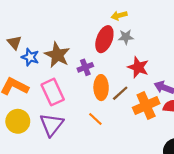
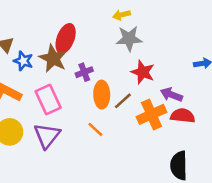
gray star: (126, 37) -> (129, 39), size x1.5
red ellipse: (104, 39) -> (66, 39), moved

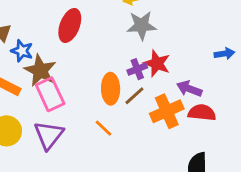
brown star: (53, 58) -> (40, 70), moved
purple cross: (84, 72) -> (137, 69), moved

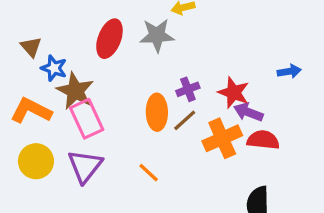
gray star: (141, 25) -> (157, 35), moved
red star: (157, 63) -> (234, 93), moved
orange line: (104, 128) -> (149, 173), moved

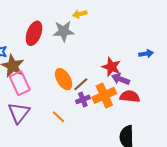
purple cross: (188, 89) -> (83, 99), moved
orange ellipse: (157, 112) -> (64, 79), turned -30

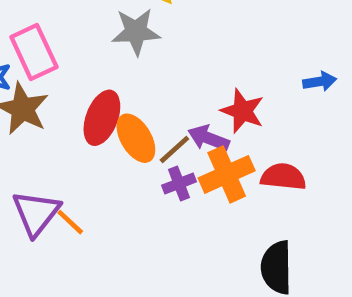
red ellipse: (34, 33) -> (102, 118), moved
purple arrow: (121, 79) -> (208, 138), moved
pink rectangle: (20, 83) -> (34, 52), moved
orange line: (58, 117) -> (70, 222), moved

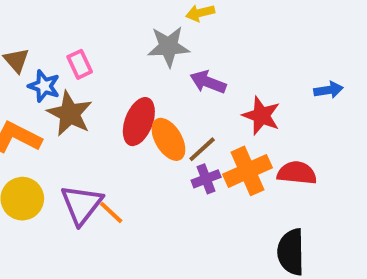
pink rectangle: (34, 52) -> (80, 64), size x0.6
purple arrow: (208, 138) -> (208, 82), moved

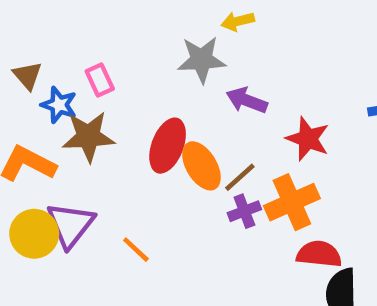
brown star: (70, 114) -> (88, 137), turned -30
red semicircle: (297, 173) -> (319, 254), moved
purple triangle: (82, 205) -> (70, 225), moved

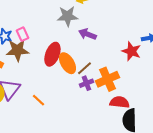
pink rectangle: (100, 80) -> (22, 34), moved
red star: (308, 139) -> (131, 51), moved

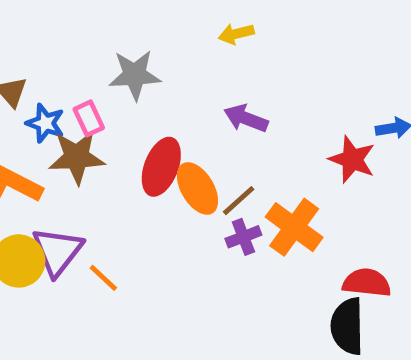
gray star: (67, 16) -> (135, 75), moved
orange cross: (107, 79) -> (294, 227), turned -30
orange line: (38, 100) -> (103, 278), moved
red semicircle: (119, 102) -> (367, 283), moved

